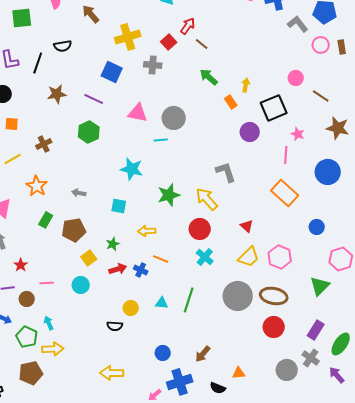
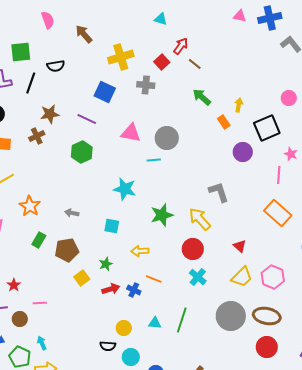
green square: (22, 18) -> (21, 52), moved
brown cross: (44, 144) -> (37, 136), moved
cyan circle: (81, 285) -> (131, 357), moved

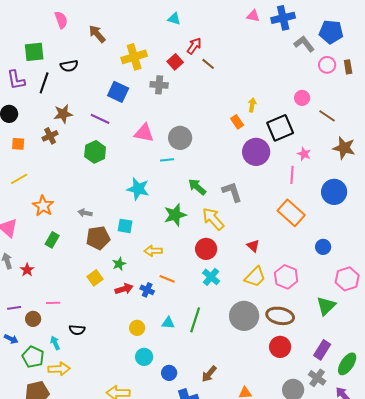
green arrow: (202, 97) -> (197, 187), moved
purple circle: (243, 152) -> (256, 152), size x1.4
brown pentagon: (67, 250) -> (98, 238), moved
red star: (14, 285) -> (27, 270), moved
black semicircle: (108, 346) -> (77, 330), moved

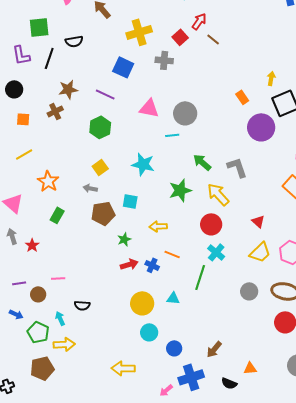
yellow arrow: (252, 105) -> (271, 78), moved
yellow square: (95, 278) -> (100, 167), moved
gray circle: (244, 316) -> (249, 291), size x0.6
green line: (195, 320) -> (200, 277), moved
yellow circle: (137, 328) -> (142, 303), size x1.5

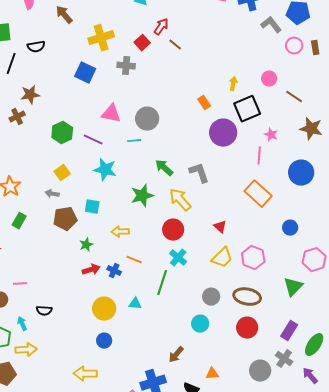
purple line: (105, 94) -> (93, 140), moved
cyan circle: (149, 332) -> (200, 324), moved
blue circle: (174, 348) -> (104, 341), moved

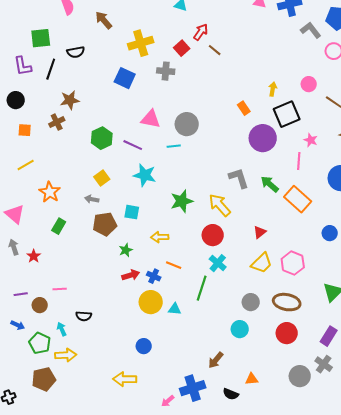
green arrow: (164, 168) -> (270, 184), moved
red triangle: (220, 227) -> (260, 232), turned 40
yellow circle: (104, 309) -> (151, 302), moved

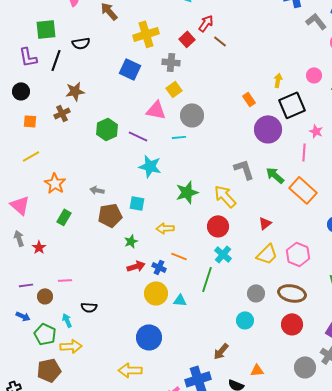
yellow square: (102, 178) -> (174, 89), moved
blue circle: (144, 346) -> (149, 337), size x1.6

